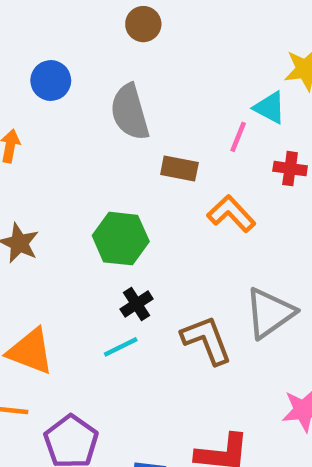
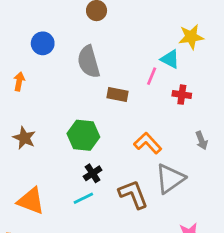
orange L-shape: (231, 214) -> (148, 143), moved

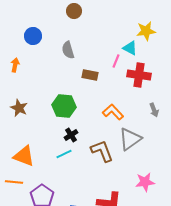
gray semicircle: (89, 62) -> (68, 50), size x0.7
red cross: (182, 95) -> (139, 75), size x1.6

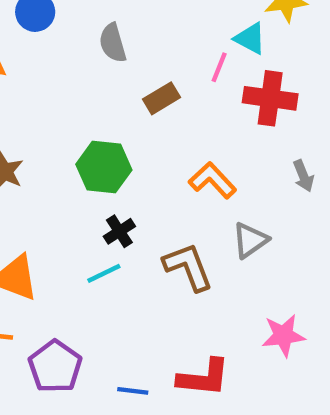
brown rectangle: (90, 75) -> (161, 98), turned -42
gray triangle: (130, 139) -> (250, 240), size x0.7

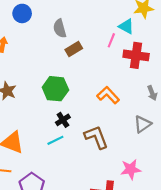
brown rectangle: (161, 98) -> (74, 49), moved
gray triangle: (250, 240) -> (142, 124), moved
pink star: (283, 335) -> (131, 169), moved

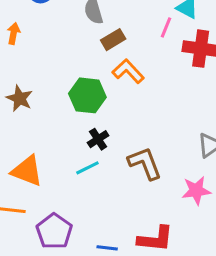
orange L-shape: (108, 95) -> (128, 71), moved
pink star: (131, 169) -> (196, 191), moved

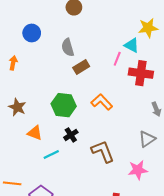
orange L-shape: (128, 71) -> (102, 102), moved
cyan line: (87, 168) -> (51, 155), moved
orange triangle: (27, 171) -> (35, 133), moved, size x0.7

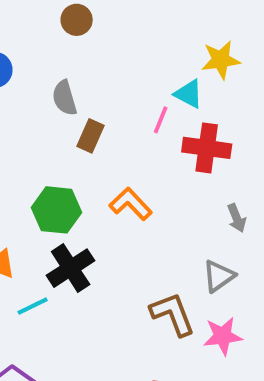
brown rectangle: (81, 67) -> (91, 136), turned -35
black cross: (71, 135) -> (71, 268), size x1.6
brown L-shape: (103, 151) -> (173, 314), moved
pink star: (138, 170) -> (223, 336), moved

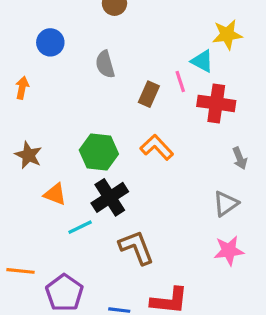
pink line: (161, 120) -> (180, 82), turned -40
brown rectangle: (91, 136) -> (149, 94), moved
brown L-shape: (173, 314) -> (136, 247), moved

